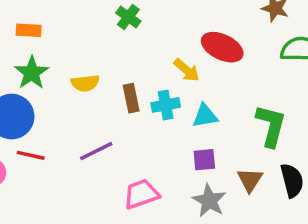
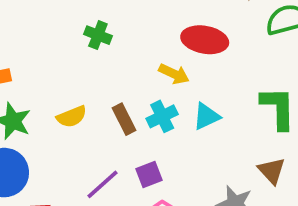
purple square: (204, 160) -> (149, 174), moved

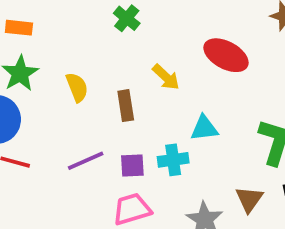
yellow arrow: (174, 74) -> (166, 77), moved
cyan cross: (162, 116) -> (173, 160), moved
yellow semicircle: (72, 117) -> (77, 87), turned -108

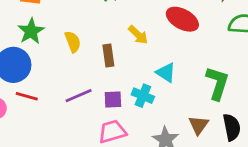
cyan triangle: (204, 128) -> (166, 73), turned 40
cyan cross: (173, 160) -> (143, 96), turned 30

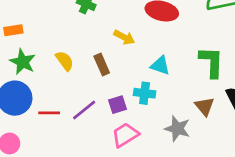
red line: (27, 96) -> (49, 113), moved

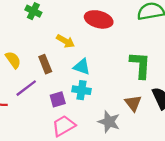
cyan triangle: (160, 65) -> (82, 67), moved
purple line: (84, 110) -> (26, 88), moved

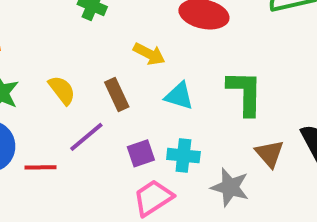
green L-shape: (140, 65) -> (245, 93), moved
cyan cross: (82, 90) -> (183, 156), moved

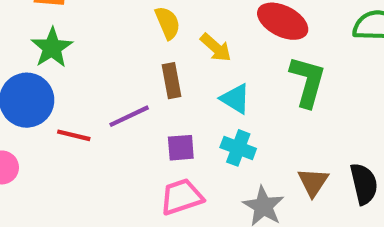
yellow semicircle: (62, 90) -> (168, 23), moved
green L-shape: (245, 93) -> (308, 82), moved
cyan cross: (183, 156) -> (238, 148), moved

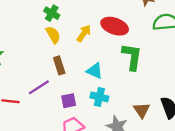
yellow arrow: (216, 48) -> (84, 33), moved, turned -90

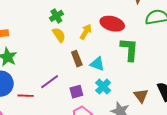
green cross: (52, 13) -> (56, 16), turned 32
brown rectangle: (59, 65) -> (77, 59), moved
cyan cross: (99, 97) -> (103, 87), turned 35

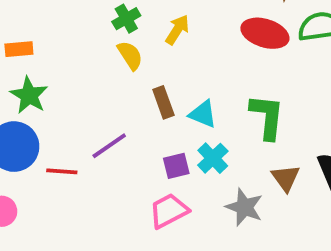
red ellipse: (112, 24) -> (265, 33), moved
yellow arrow: (86, 32) -> (177, 30), moved
green L-shape: (129, 49) -> (267, 117), moved
purple square: (76, 92) -> (176, 166), moved

